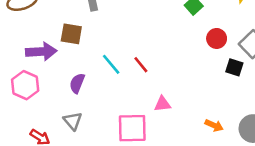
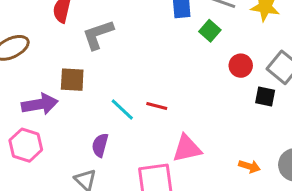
red line: (141, 65) -> (157, 106), turned -30
purple semicircle: (77, 83) -> (100, 145), moved
pink triangle: (162, 104) -> (187, 148), size x1.5

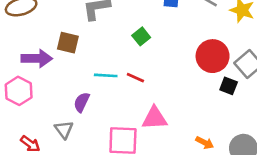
green square: (210, 31) -> (141, 36), moved
red circle: (241, 66) -> (213, 56), size x1.6
cyan line: (122, 109) -> (106, 75), turned -50

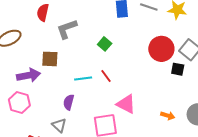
red line: (135, 78) -> (106, 76), turned 40
pink triangle: (155, 118) -> (126, 104), turned 40

